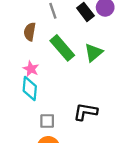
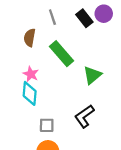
green triangle: (94, 53) -> (92, 75), moved
black L-shape: (85, 112) -> (84, 116), turned -45

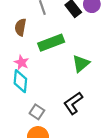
green rectangle: (62, 54) -> (51, 43), turned -70
gray square: (47, 125) -> (37, 112), turned 32

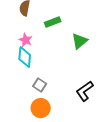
green rectangle: (51, 43) -> (53, 22), size x0.7
black L-shape: (73, 103) -> (85, 91), moved

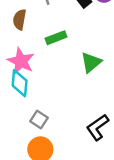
pink star: (26, 40) -> (21, 61), size x1.5

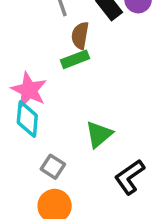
brown semicircle: (20, 20) -> (80, 35), moved
green triangle: (91, 62) -> (99, 134), moved

